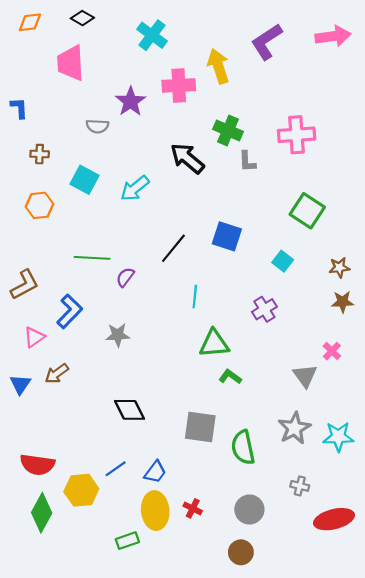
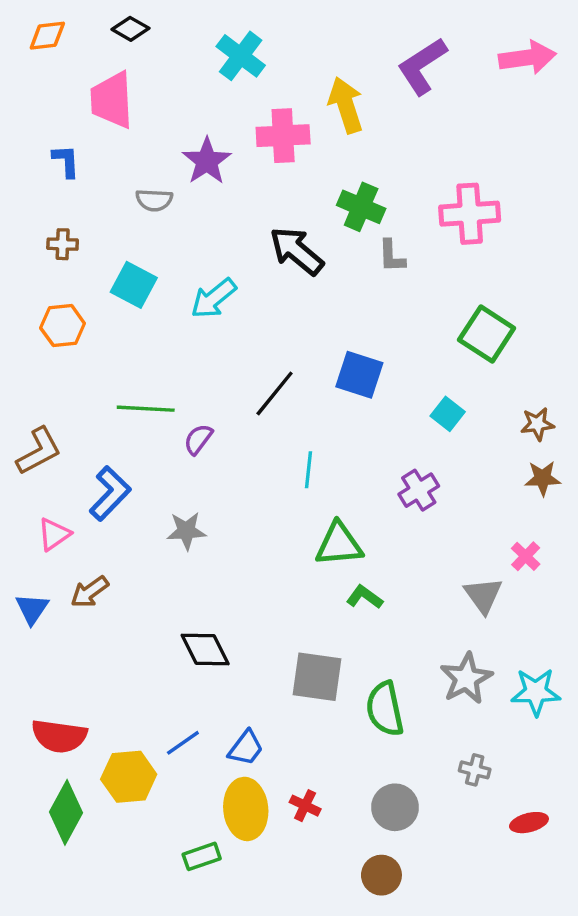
blue L-shape: (19, 108) -> (66, 161), moved
red ellipse: (334, 519) -> (529, 823), size x0.6

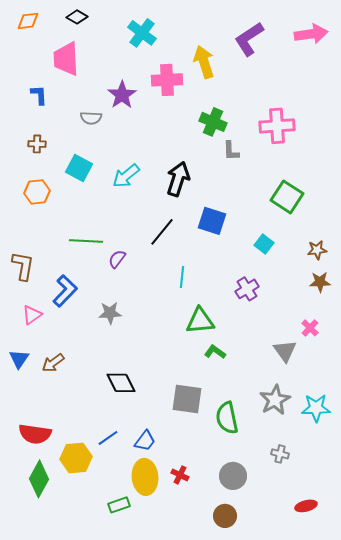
black arrow: (297, 251) -> (178, 179), moved, turned 68
brown L-shape: (39, 451) -> (23, 266), turned -52
brown arrow: (90, 592) -> (53, 363), moved
red ellipse: (529, 823) -> (306, 506), moved

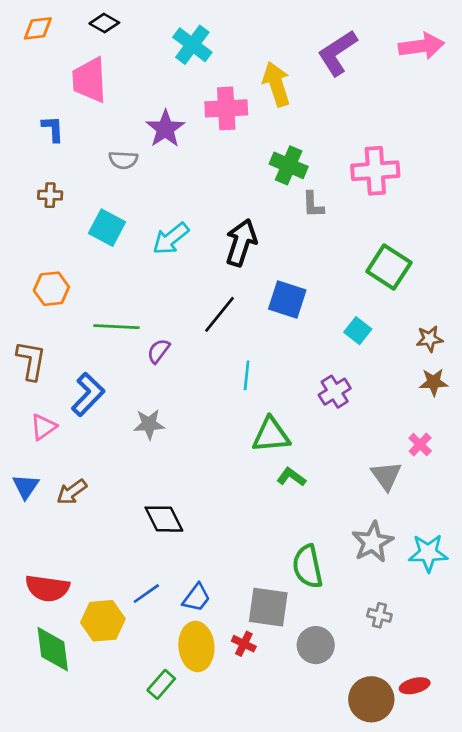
orange hexagon: (37, 192) -> (51, 289), moved
gray square: (187, 399) -> (268, 607), moved
green diamond: (39, 479) -> (53, 649), turned -36
green rectangle: (119, 505) -> (161, 684), turned -30
brown circle: (225, 516) -> (371, 699), moved, size x1.4

